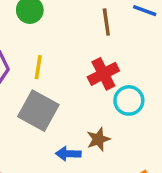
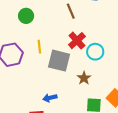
gray square: (38, 111) -> (59, 61), moved
blue arrow: (68, 154) -> (50, 98), moved

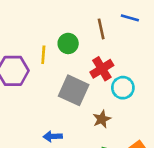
green circle: (26, 16) -> (68, 43), moved
yellow line: (39, 47) -> (43, 55), moved

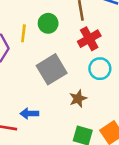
red cross: (102, 69) -> (89, 39), moved
gray square: (74, 90) -> (52, 69), turned 32

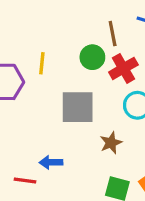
green circle: (48, 23) -> (92, 57), moved
gray square: (52, 69) -> (78, 107), turned 32

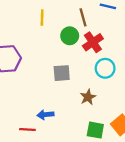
yellow line: (42, 63) -> (42, 18), moved
gray square: (78, 107) -> (62, 73), size x0.7

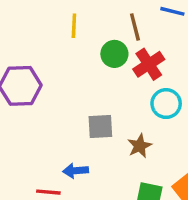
gray square: (62, 73) -> (100, 127), moved

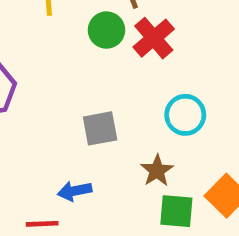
cyan circle: (166, 104) -> (185, 115), moved
brown star: (140, 146) -> (157, 171), moved

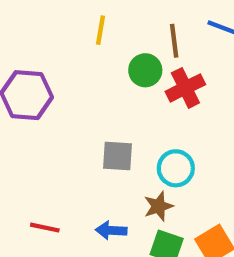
cyan circle: (185, 115) -> (176, 168), moved
blue arrow: (75, 191) -> (111, 230), moved

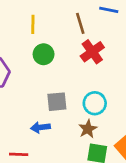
green circle: (145, 70) -> (44, 54), moved
blue arrow: (111, 230) -> (40, 127), moved

